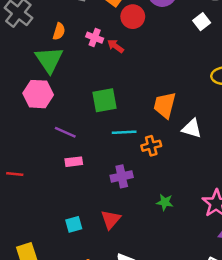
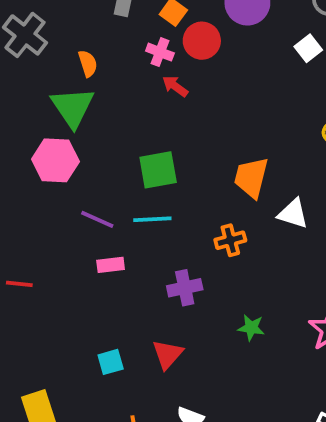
orange semicircle: (59, 31) -> (88, 63), turned -35
pink cross: (95, 38) -> (160, 52), moved
cyan line: (124, 132) -> (152, 219), moved

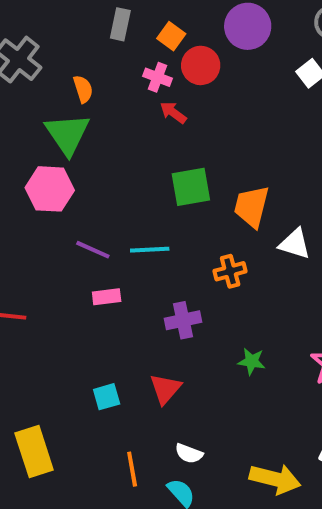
green square: (158, 170) -> (191, 187), moved

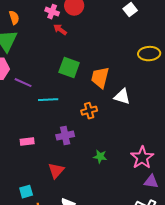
green square: (191, 187) -> (69, 68), turned 30
purple line: (93, 250) -> (23, 83), moved
pink rectangle: (107, 297) -> (27, 142), moved
cyan square: (107, 397) -> (26, 192), moved

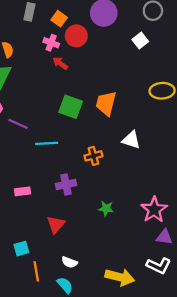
orange trapezoid: (100, 78) -> (106, 103), moved

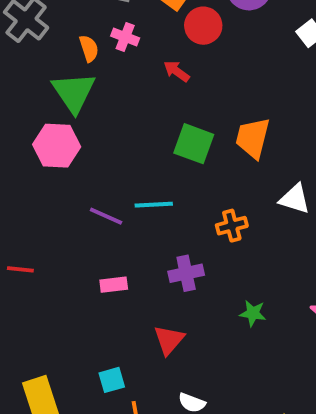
pink cross: (51, 43) -> (125, 37), moved
purple line: (18, 124) -> (106, 216), moved

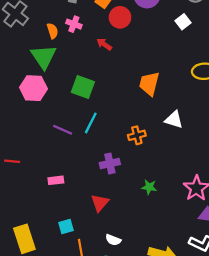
green square: (194, 144) -> (83, 87), moved
cyan line: (154, 205) -> (91, 123), turned -60
pink rectangle: (114, 285) -> (56, 180), moved

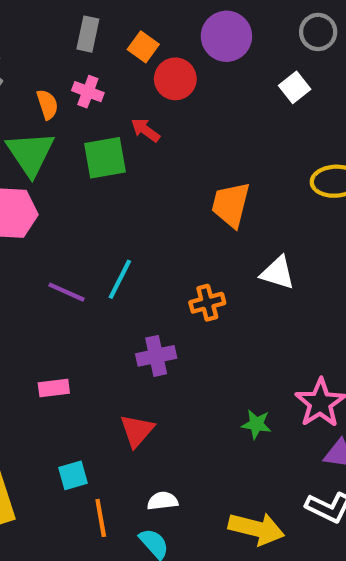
green square: (83, 87) -> (105, 158), moved, turned -30
green star: (149, 187) -> (256, 424), moved
white semicircle: (113, 240) -> (163, 501), turned 152

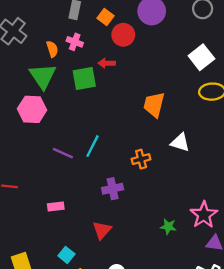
white square: (295, 87) -> (201, 57), moved, size x1.5
red arrow: (145, 130) -> (107, 63), turned -35
cyan square: (73, 475) -> (66, 255), turned -35

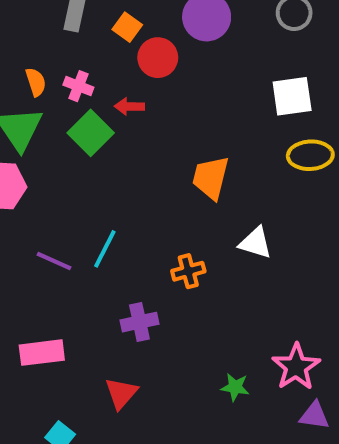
pink cross: (75, 42) -> (78, 86), moved
white square: (201, 57) -> (292, 96), turned 30
green square: (84, 79) -> (91, 133), turned -35
pink rectangle: (56, 206) -> (42, 353), size x1.5

